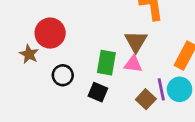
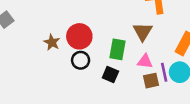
red circle: (50, 33) -> (79, 36), moved
pink triangle: (133, 64) -> (145, 61), moved
brown square: (146, 99) -> (151, 81), turned 35

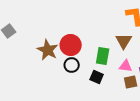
brown star: (52, 42) -> (48, 50), size x1.5

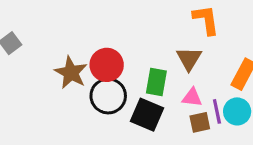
black circle: (72, 65) -> (108, 96), size x1.5
black square: (97, 77) -> (147, 115), size x1.5

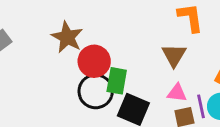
brown star: (71, 73) -> (67, 37), moved
green rectangle: (156, 82) -> (117, 81), moved

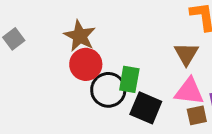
red circle: (94, 61) -> (86, 64), moved
pink triangle: (177, 93) -> (189, 91), size x1.5

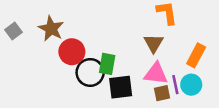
brown star: (80, 36) -> (51, 29), moved
black square: (146, 108) -> (121, 87), turned -30

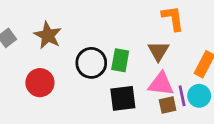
red circle: (72, 52) -> (40, 83), moved
green rectangle: (107, 64) -> (120, 60), moved
black circle: (90, 72) -> (91, 63), moved

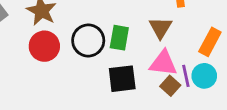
red circle: (40, 83) -> (44, 46), moved
brown square: (168, 105) -> (170, 86), turned -36

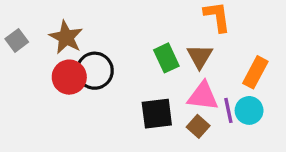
green rectangle: (119, 38) -> (166, 58), moved, turned -35
black circle: (88, 40) -> (95, 71), moved
brown square: (170, 86) -> (198, 126), moved

